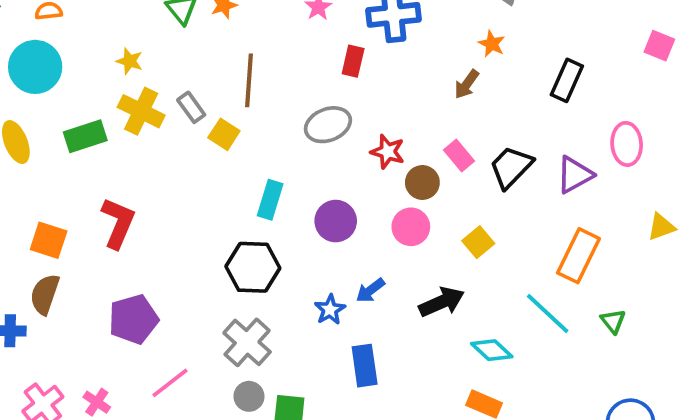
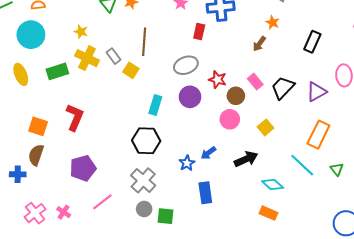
purple circle: (336, 221) -> (190, 97), moved

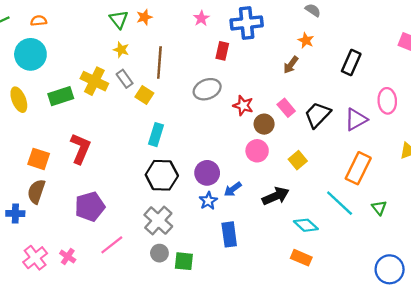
yellow star: (81, 32) -> (121, 50), moved
purple circle: (190, 97) -> (207, 173), moved
cyan rectangle: (155, 105) -> (156, 135), moved

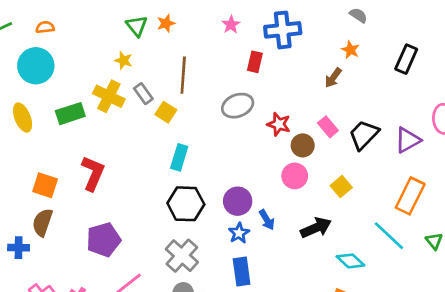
yellow star: (121, 50) -> (123, 60), moved
black rectangle: (351, 62) -> (406, 59), moved
blue arrow: (233, 189) -> (267, 220), turned -84
blue rectangle: (229, 234) -> (242, 272), moved

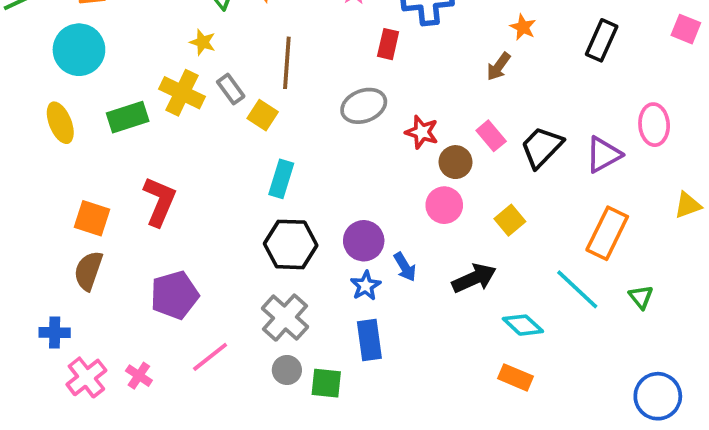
blue cross: (19, 248) -> (55, 333), moved

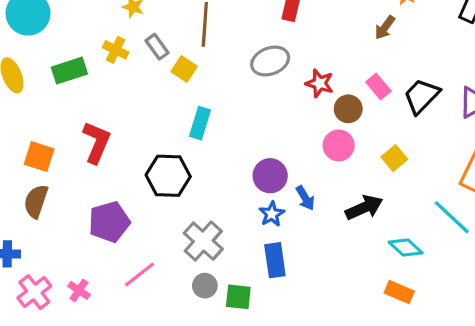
yellow cross: (182, 93) -> (116, 50), size x0.7
black hexagon: (291, 244) -> (168, 176), moved

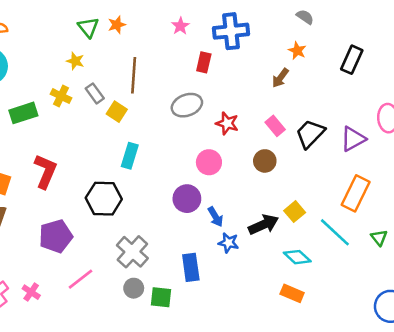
brown circle: (348, 109) -> (265, 161), moved
pink circle: (339, 145) -> (209, 162), moved
yellow square: (394, 158) -> (295, 212), moved
blue star: (272, 214) -> (228, 243), moved, turned -30

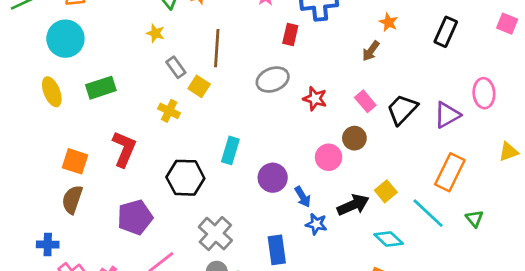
yellow cross: (61, 96) -> (169, 111), moved
cyan rectangle: (130, 156) -> (230, 150), moved
pink circle: (209, 162) -> (329, 157), moved

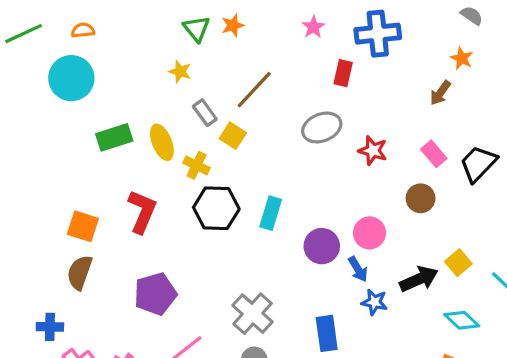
brown line: (217, 48) -> (254, 90), turned 39
yellow ellipse: (52, 92) -> (162, 142), moved
pink circle: (329, 157) -> (369, 233), moved
black hexagon: (185, 178) -> (216, 208), moved

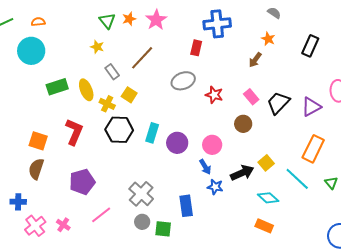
pink star: (313, 27) -> (156, 20), moved, size x1.5
yellow square: (233, 136) -> (129, 95), moved
purple circle: (322, 246) -> (177, 143), moved

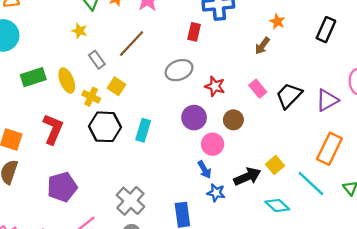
brown circle: (243, 124) -> (233, 120), moved
purple circle: (177, 143) -> (194, 118), moved

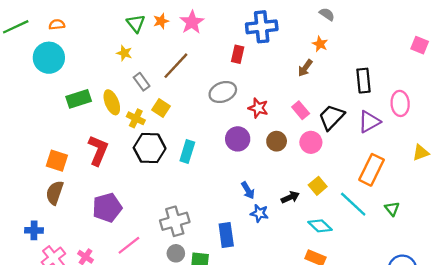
black rectangle: (326, 30) -> (363, 81), moved, turned -30
pink circle: (213, 144) -> (311, 142), moved
black arrow: (247, 177) -> (290, 197), size x0.7
gray cross: (130, 201) -> (175, 221), turned 32

